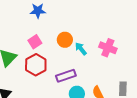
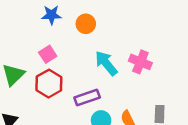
orange circle: (65, 40) -> (86, 24), moved
cyan arrow: (81, 49) -> (106, 63), size x1.5

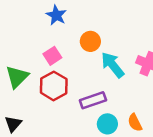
blue star: (51, 15) -> (56, 15), turned 30
orange circle: (86, 24) -> (90, 41), moved

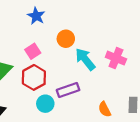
cyan circle: (107, 124) -> (45, 104), moved

